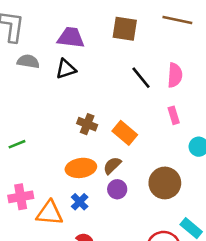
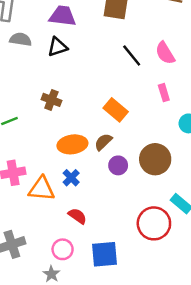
pink semicircle: (175, 75) -> (165, 53), turned 145
brown cross: (87, 124) -> (51, 100), moved
purple circle: (117, 189) -> (118, 165), moved

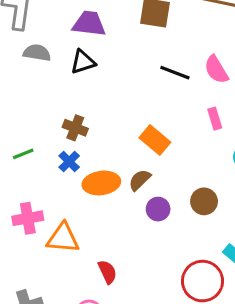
black line: (132, 55) -> (175, 73), turned -30
brown circle: (155, 159) -> (204, 201), size x0.7
blue cross: (71, 178) -> (69, 162), moved
red semicircle: (77, 216) -> (107, 272), turned 30

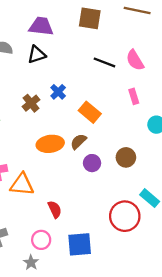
brown cross: (75, 128) -> (31, 103), turned 30
blue cross: (69, 162) -> (58, 92), moved

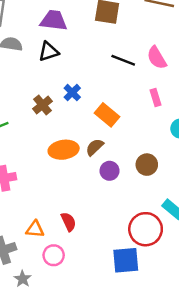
orange triangle: (22, 185) -> (35, 229), moved, size x0.7
blue square: (80, 244) -> (126, 260), moved
gray star: (31, 262) -> (23, 279), moved

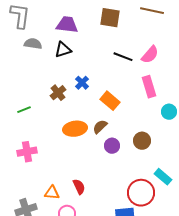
pink semicircle: (157, 58) -> (150, 55), turned -108
pink rectangle: (155, 97) -> (149, 87), size x1.5

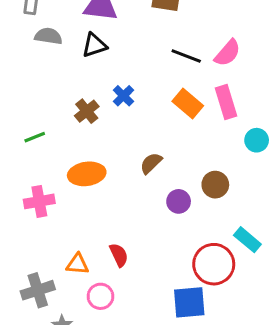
orange rectangle: (110, 101) -> (188, 103), moved
orange ellipse: (75, 129) -> (87, 174), moved
purple circle: (112, 146) -> (179, 201), moved

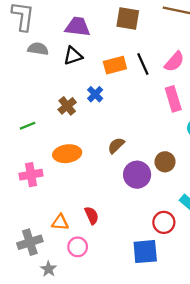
black line: (186, 56) -> (143, 64), turned 45
orange rectangle: (188, 103) -> (115, 65), moved, turned -55
purple circle: (179, 201) -> (137, 175), size x1.5
red circle: (214, 264) -> (164, 222), size x0.7

